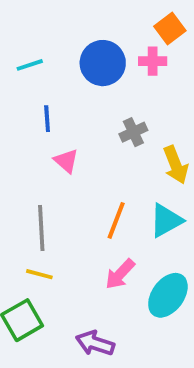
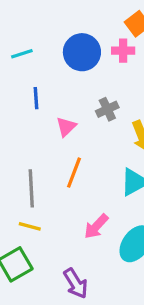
pink triangle: (66, 161) -> (66, 127), moved, turned 35
orange line: (116, 220) -> (74, 173), moved
purple arrow: (95, 343) -> (76, 283), turned -140

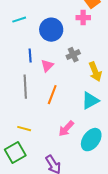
blue circle: (82, 52) -> (51, 30), moved
blue line: (36, 98) -> (30, 56), moved
gray line: (31, 188) -> (25, 87), moved

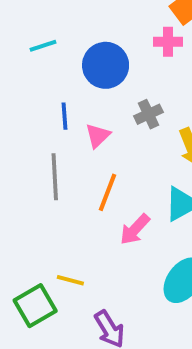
yellow line: (24, 129) -> (70, 280), moved
pink arrow: (66, 129) -> (135, 229), moved

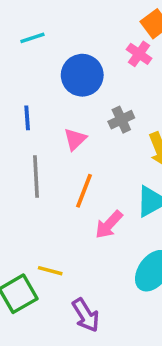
pink cross: (168, 42) -> (139, 54), turned 35
cyan line: (43, 46) -> (32, 38), moved
blue line: (64, 116) -> (27, 118), moved

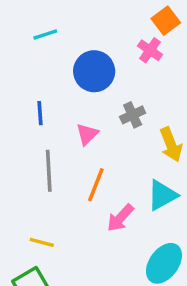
yellow line: (50, 271) -> (42, 242), moved

